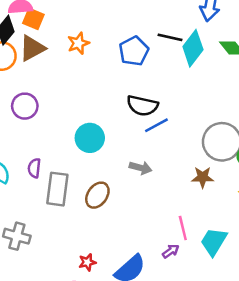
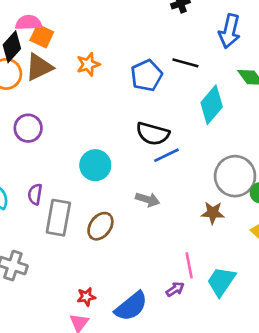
cyan diamond: (193, 48) -> (212, 105), moved

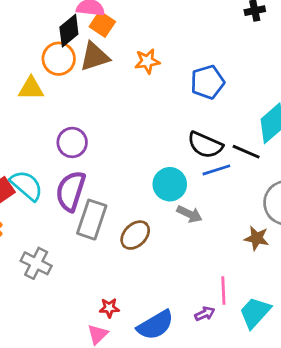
black line: (185, 63) -> (246, 152), moved
purple circle: (28, 128) -> (72, 142), moved
cyan circle: (95, 165) -> (170, 184), moved
purple semicircle: (35, 194) -> (71, 191), size x1.8

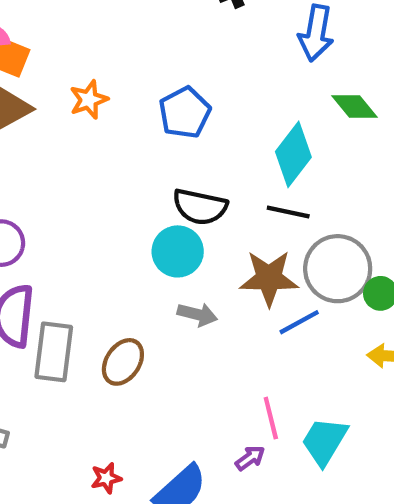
black line: (246, 152) -> (288, 212), moved
blue line: (216, 170) -> (299, 322), moved
cyan circle: (170, 184) -> (178, 251), moved
brown star: (257, 238) -> (269, 278), moved, size x1.5

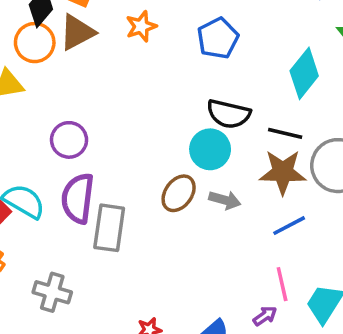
black line: (288, 212) -> (285, 133), moved
blue line: (299, 322) -> (289, 226), moved
brown ellipse: (123, 362) -> (179, 193), moved

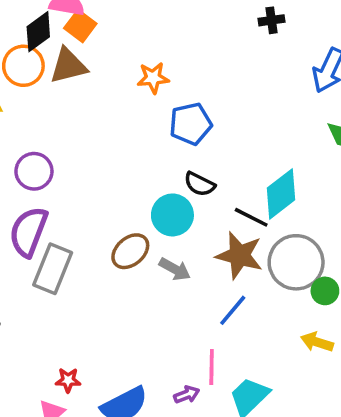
orange star: (141, 26) -> (153, 78), moved
blue pentagon: (218, 38) -> (191, 124), moved
cyan diamond: (304, 73) -> (281, 194), moved
black semicircle: (229, 114) -> (200, 184), size x0.7
blue line: (289, 226) -> (233, 310), turned -36

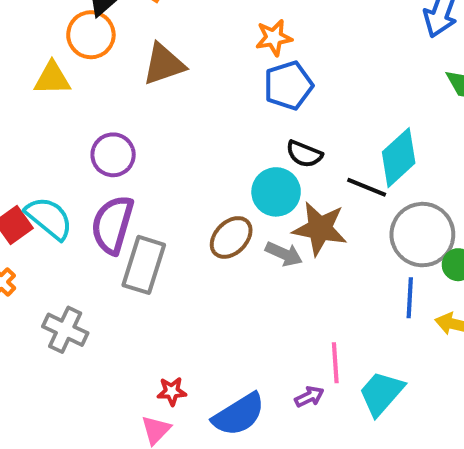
brown triangle: (68, 66) -> (164, 64), moved
orange star: (153, 78) -> (274, 38), moved
brown star: (239, 255) -> (320, 229), moved
blue line: (233, 310) -> (410, 298), moved, turned -32

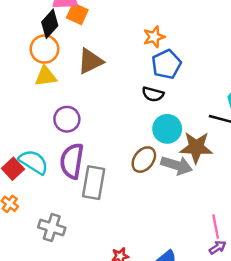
yellow triangle: (52, 78) -> (46, 76), moved
black semicircle: (304, 154) -> (153, 94), moved
gray arrow: (284, 254) -> (177, 165), size x1.4
purple arrow: (309, 397) -> (218, 247), moved

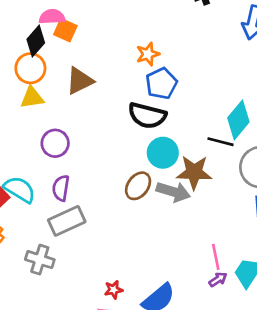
black semicircle: (153, 94) -> (147, 116), size x1.6
purple semicircle: (72, 161) -> (61, 188), size x0.7
gray rectangle: (94, 183) -> (67, 221), moved, turned 56

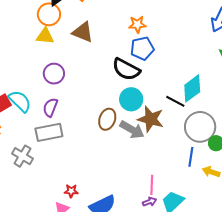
brown triangle: (80, 81) -> (83, 32), turned 35
brown ellipse: (138, 186) -> (107, 119), turned -30

